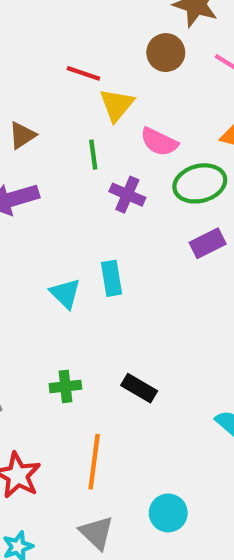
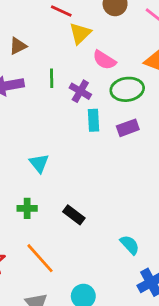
green line: (93, 155) -> (52, 78), moved
cyan rectangle: (111, 278) -> (94, 120), moved
cyan triangle: (65, 293) -> (39, 163), moved
orange line: (94, 462) -> (40, 258), turned -56

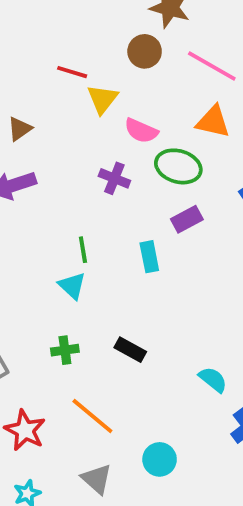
green line: (52, 78) -> (83, 250), moved
green ellipse: (127, 89) -> (178, 166), turned 32
cyan rectangle: (94, 120) -> (149, 257), moved

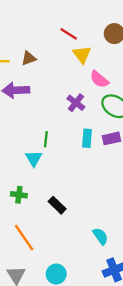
yellow triangle: (102, 99) -> (82, 55), turned -30
cyan rectangle: (149, 257) -> (87, 138), moved

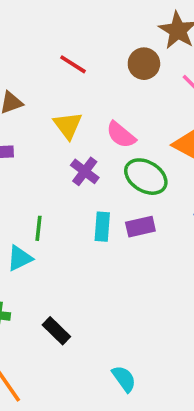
yellow triangle: (82, 55) -> (68, 125), moved
cyan triangle: (34, 158) -> (20, 258), turned 36

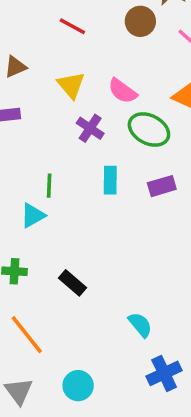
purple rectangle: (140, 227) -> (162, 186), moved

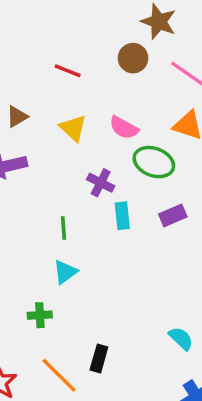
purple cross: (90, 128) -> (101, 183), moved
cyan triangle: (33, 216) -> (65, 272), moved
black rectangle: (72, 283) -> (99, 359), moved, turned 72
cyan semicircle: (140, 325) -> (181, 338), moved

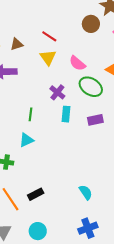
red line: (68, 71) -> (49, 36), moved
black rectangle: (99, 359) -> (36, 194), turned 35

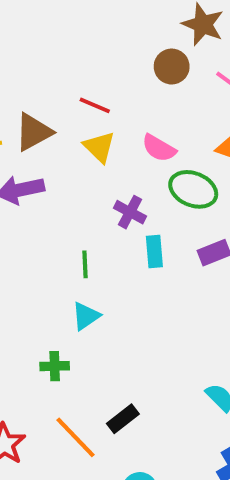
brown triangle: (17, 44) -> (34, 132), size x1.5

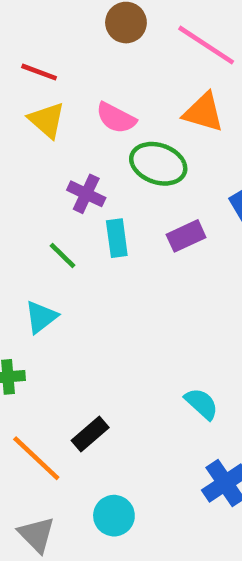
green line: (85, 264) -> (62, 255), moved, turned -40

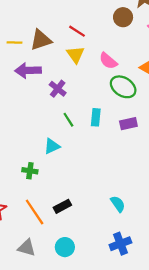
purple cross: (86, 194) -> (58, 89), moved
gray triangle: (37, 535) -> (27, 248), turned -42

